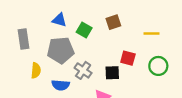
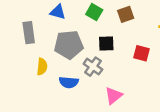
blue triangle: (59, 20) -> (58, 12), moved
green square: (84, 30) -> (94, 12), moved
black square: (112, 73) -> (106, 44), moved

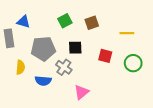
blue triangle: (58, 12) -> (23, 22), moved
green square: (94, 12) -> (65, 21), turned 32

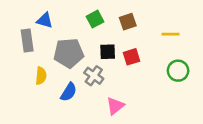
red square: (105, 56) -> (132, 57), moved, turned -32
blue semicircle: (43, 81) -> (69, 92), turned -63

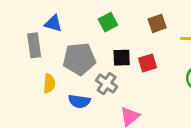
brown square: (128, 22) -> (157, 23), moved
blue semicircle: (69, 92) -> (79, 101), turned 66

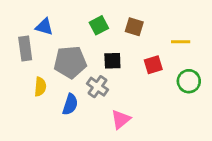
brown square: (157, 23) -> (134, 27), moved, turned 36
red square: (148, 63) -> (153, 65), moved
blue semicircle: (79, 101) -> (70, 104), turned -80

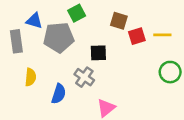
green square: (99, 25) -> (77, 13), moved
gray pentagon: (70, 62) -> (59, 37), moved
red square: (153, 65) -> (137, 36), moved

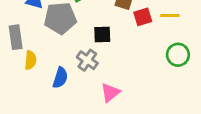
gray rectangle: (16, 41) -> (16, 37), moved

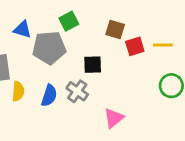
blue semicircle: (60, 78) -> (49, 96), moved
pink triangle: (110, 93) -> (114, 118), moved

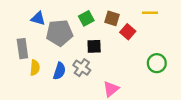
green square: (69, 21) -> (86, 18), moved
yellow line: (163, 45) -> (150, 13), moved
red square: (135, 46) -> (128, 32), turned -32

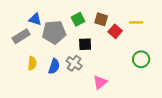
yellow line: (150, 13) -> (136, 22), moved
gray rectangle: (22, 49) -> (21, 36), moved, turned 66

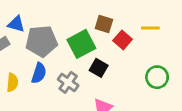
green square: (78, 19) -> (81, 44), moved, size x1.5
black square: (85, 44) -> (99, 68), moved, turned 32
blue semicircle: (54, 66) -> (39, 73), moved

